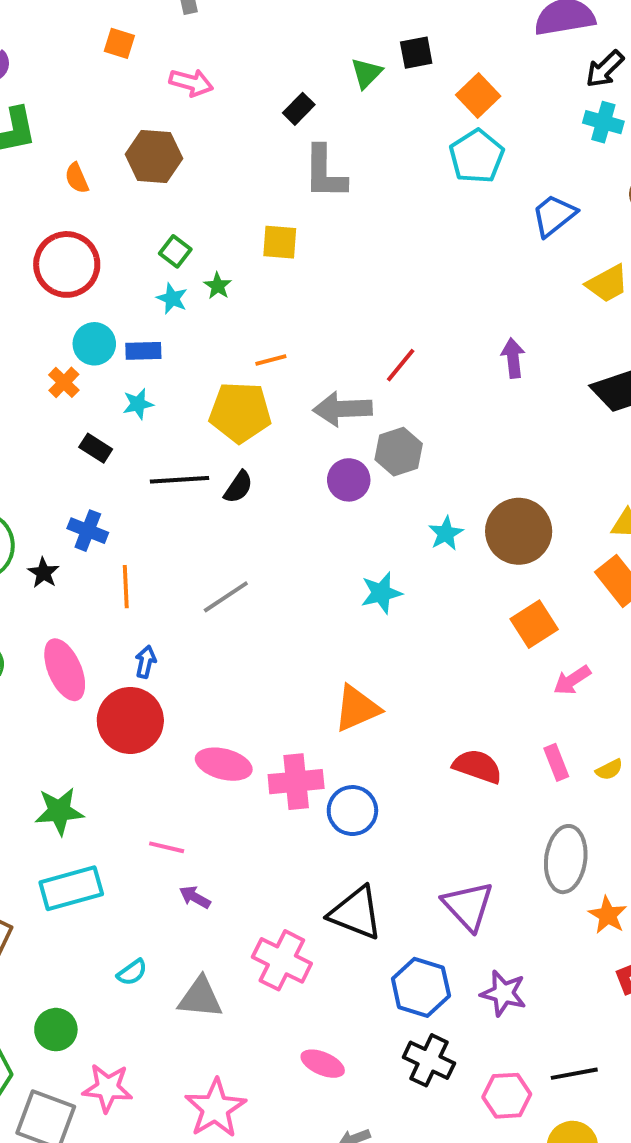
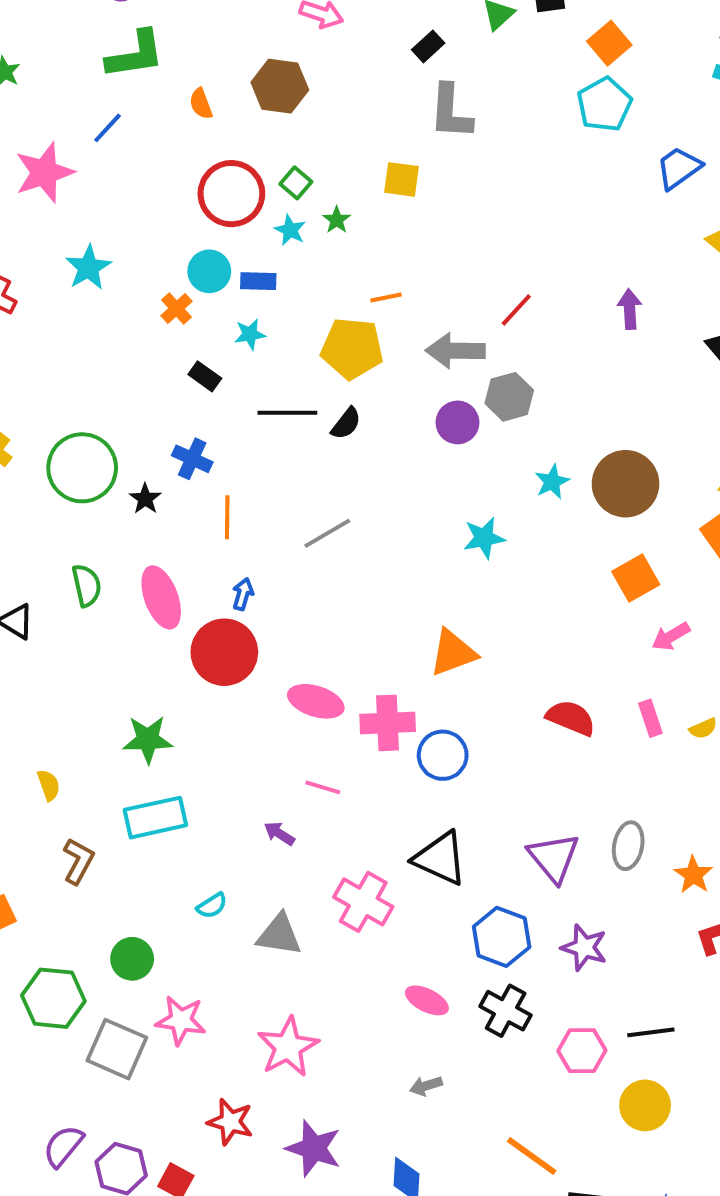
red circle: (67, 264) -> (231, 194), moved
pink line: (167, 847) -> (323, 787), moved
gray ellipse: (566, 859) -> (628, 846), moved, size x0.7
pink ellipse: (323, 1064) -> (427, 1000), moved

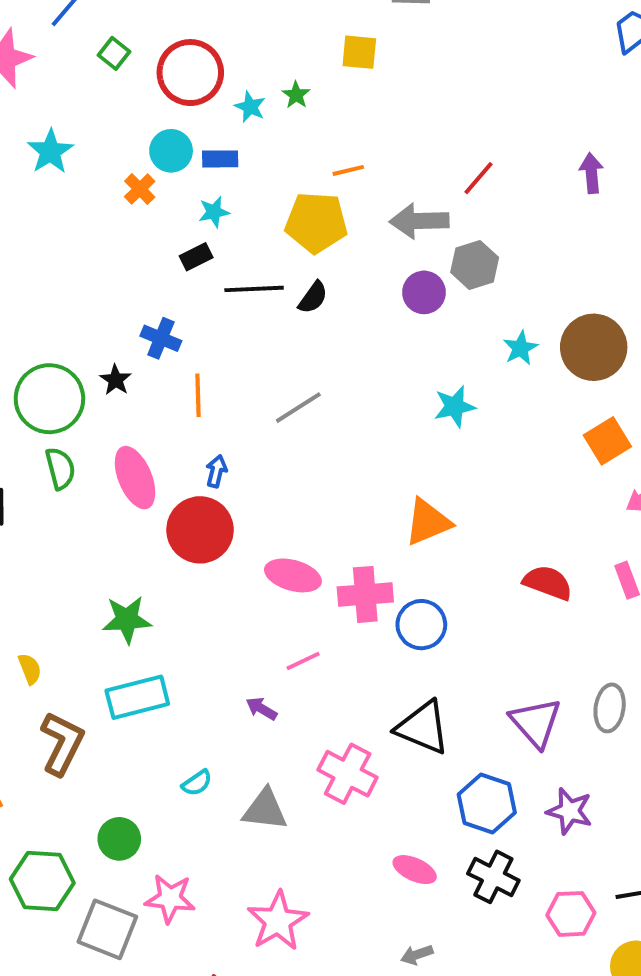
green square: (296, 183) -> (114, 53), moved
black rectangle: (205, 376) -> (196, 257), moved, turned -60
green circle: (82, 468) -> (49, 399), moved
pink line: (323, 787) -> (303, 661), turned -40
brown L-shape: (78, 861) -> (62, 743), size x1.4

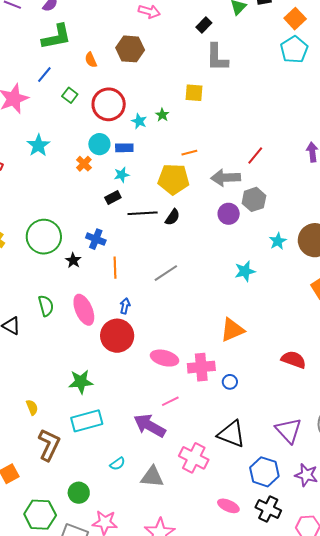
green circle: (49, 399) -> (44, 237), moved
blue circle: (421, 625) -> (230, 382), size x0.6
purple arrow: (261, 709) -> (150, 426), size x2.0

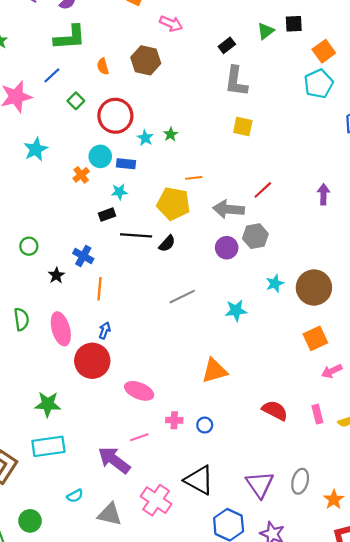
yellow square: (194, 93) -> (243, 126), moved
green circle: (44, 237) -> (29, 246), size x0.5
gray line: (166, 273) -> (182, 297), moved
pink cross: (201, 367) -> (174, 420), moved, size x0.6

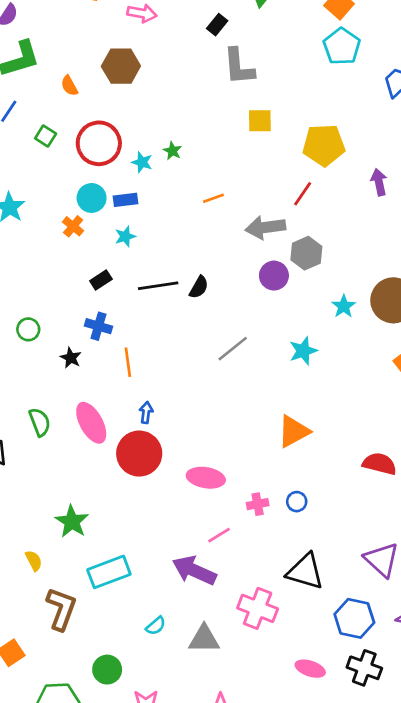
yellow pentagon: (173, 204) -> (324, 145), moved
black rectangle: (107, 215) -> (101, 280), moved
green star: (48, 404) -> (72, 522), moved, turned -30

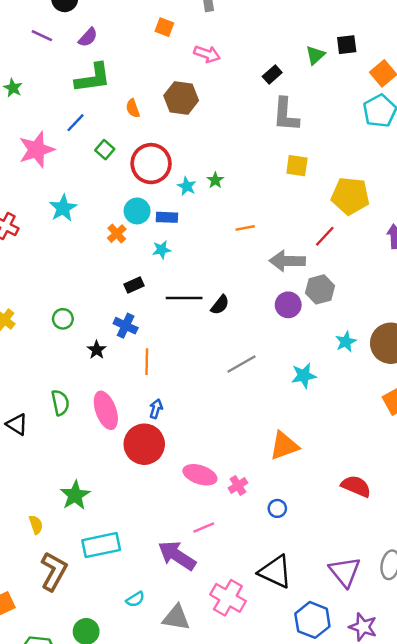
pink cross: (258, 504) -> (238, 485), moved, turned -30

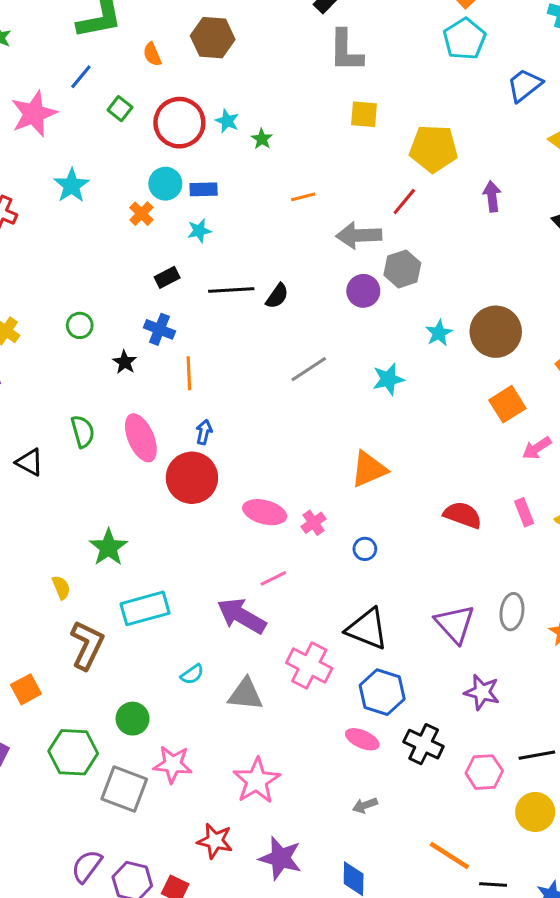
cyan star: (187, 186) -> (227, 121), moved
blue hexagon: (312, 620) -> (382, 692), moved

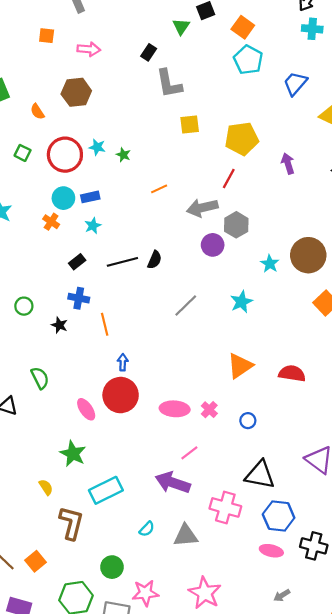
pink ellipse: (141, 438) -> (86, 409), moved, size x0.7
red semicircle: (463, 515) -> (292, 373), moved

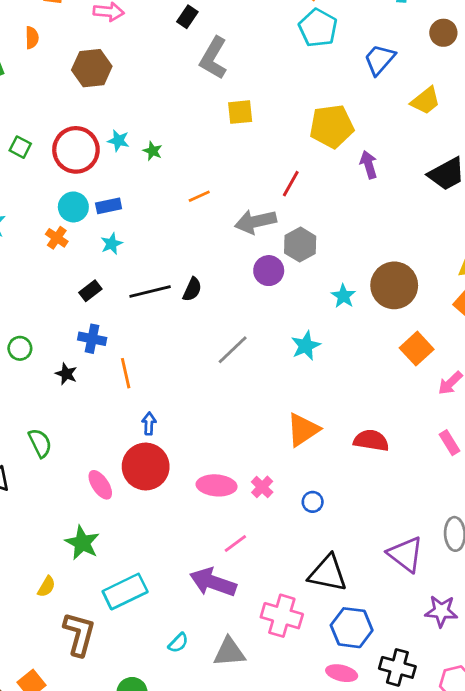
gray L-shape: (169, 84) -> (213, 58), turned 40
orange semicircle: (37, 112) -> (32, 38), moved, turned -147
yellow pentagon: (242, 139) -> (332, 126), moved
yellow semicircle: (46, 487) -> (46, 587), turned 63

